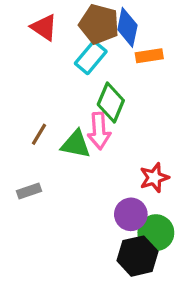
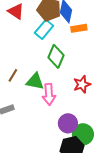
pink arrow: (99, 131) -> (49, 94), moved
red star: (154, 178) -> (82, 84), moved

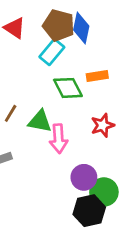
orange rectangle: (79, 28) -> (97, 76), moved
green diamond: (56, 56) -> (68, 88), turned -50

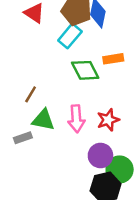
green triangle: (40, 121) -> (43, 120), moved
red star: (103, 125) -> (108, 120), moved

